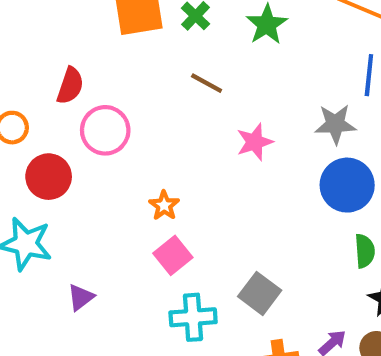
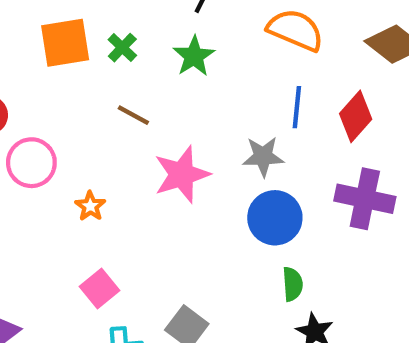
pink star: (255, 142) -> (182, 174), size x1.5
orange star: (164, 205) -> (90, 206), moved

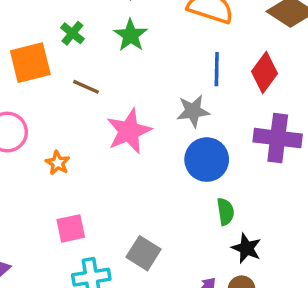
orange square: (65, 43) -> (30, 63), moved
pink square: (100, 289) -> (71, 228), turned 32

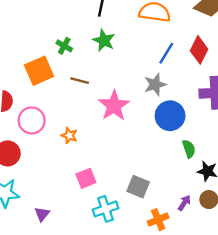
blue line: (217, 69) -> (166, 53), turned 40

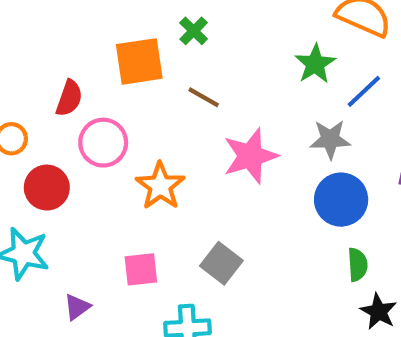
green star: (104, 40) -> (315, 64), moved
orange star: (69, 135) -> (160, 186), size x1.6
pink square: (86, 178) -> (141, 269), moved
gray square: (138, 187) -> (221, 263), moved

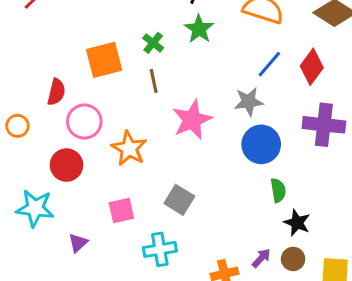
green cross: (194, 31) -> (153, 43), moved
green star: (315, 64) -> (199, 29), moved
brown line: (204, 97) -> (154, 81), turned 55
red circle: (47, 188) -> (67, 165), moved

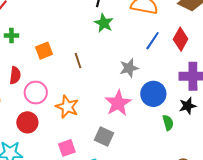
green cross: (153, 43) -> (11, 35), moved, turned -32
orange square: (104, 60) -> (44, 51), size x0.7
gray star: (249, 102) -> (129, 68), moved
pink star: (192, 120) -> (118, 103), moved
black star: (297, 223) -> (188, 106), moved, turned -30

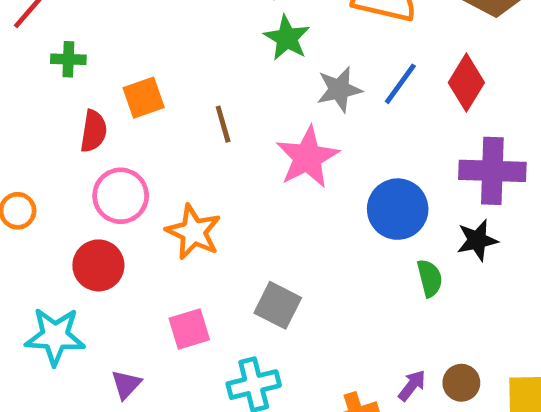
gray star: (129, 68) -> (339, 89), moved
red semicircle: (15, 75) -> (94, 131), moved
pink star: (118, 103) -> (307, 157), moved

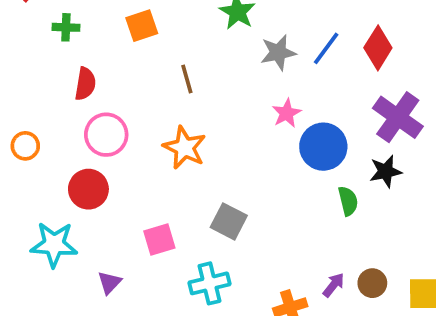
orange square: (144, 98) -> (142, 26), moved
pink star: (307, 157) -> (287, 113), moved, size x0.6
purple cross: (492, 171) -> (398, 117), turned 33
orange star: (193, 232) -> (185, 148), moved

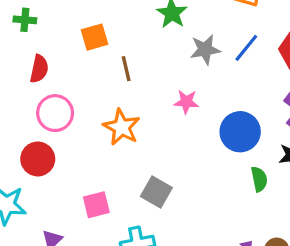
orange square: (142, 26) -> (94, 37), moved
pink star: (287, 113) -> (186, 102), moved, turned 30

